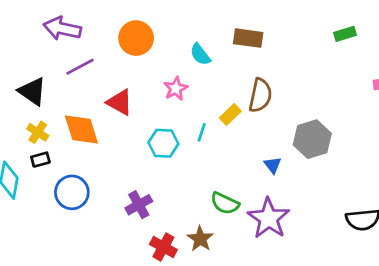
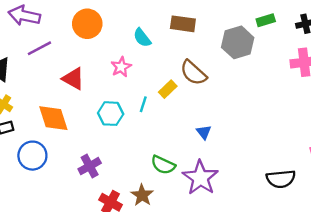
brown semicircle: (260, 95) -> (193, 73), turned 120
orange diamond: (81, 130) -> (53, 118), moved
gray hexagon: (312, 139) -> (238, 42), moved

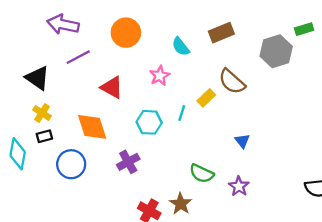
brown rectangle: (183, 24) -> (221, 33), turned -30
purple cross: (90, 166) -> (128, 162), moved
purple star: (200, 178) -> (239, 186), size x0.6

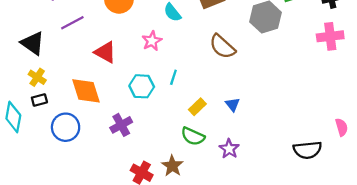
yellow rectangle: (206, 98) -> (197, 107), moved

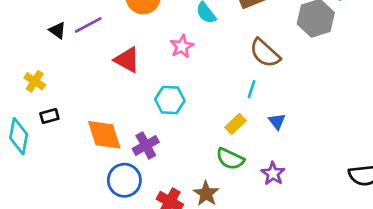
black triangle: (33, 43) -> (57, 30), moved, size x0.6
yellow cross: (37, 77) -> (35, 81), moved
cyan line: (173, 77) -> (252, 89), moved
orange diamond: (86, 91) -> (104, 135), moved
blue circle: (66, 127) -> (124, 180), moved

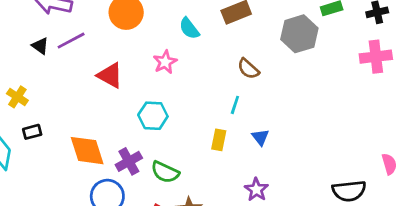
brown semicircle: (265, 53) -> (248, 69), size x0.7
yellow rectangle: (235, 124) -> (219, 140), turned -35
green semicircle: (230, 159) -> (165, 172), moved

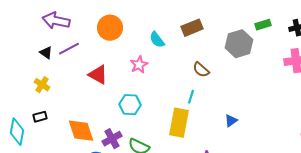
yellow cross: (17, 97) -> (42, 85), moved
blue triangle: (260, 137) -> (231, 121), moved, turned 32
yellow rectangle: (219, 140) -> (179, 123), size x1.8

